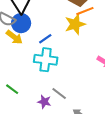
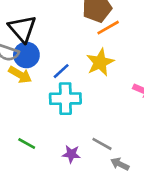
yellow star: (75, 24) -> (100, 62), moved
gray line: (59, 93) -> (102, 144), moved

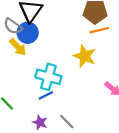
yellow star: (100, 62) -> (85, 56), turned 30
blue line: (61, 71) -> (46, 95), moved

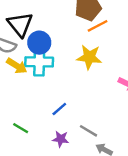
blue circle: (28, 33) -> (39, 43), moved
cyan cross: (48, 77) -> (39, 62), moved

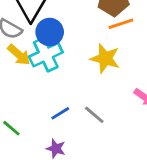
cyan cross: (39, 62) -> (46, 55), turned -36
gray line: (89, 131) -> (94, 115), moved

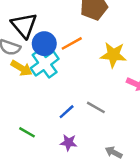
orange line: (121, 24) -> (72, 43), moved
yellow star: (105, 59) -> (113, 55), moved

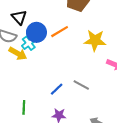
black triangle: (24, 25) -> (19, 17), size x0.7
cyan cross: (45, 64) -> (29, 43), moved, size x0.6
green line: (27, 132) -> (24, 107), turned 64

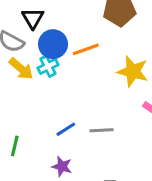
cyan cross: (29, 43) -> (48, 66), moved
gray line: (81, 85) -> (102, 130), turned -42

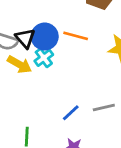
black triangle: (33, 18) -> (25, 38), moved
orange line: (86, 49) -> (76, 36), turned 45

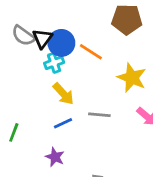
yellow arrow: (19, 64) -> (63, 94), moved
gray line: (104, 107) -> (99, 115), moved

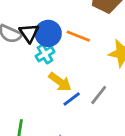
gray line: (99, 115) -> (99, 95), turned -45
blue line: (63, 123) -> (72, 99), moved

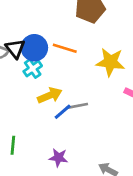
yellow arrow: (60, 82) -> (50, 95), turned -55
gray line: (99, 95) -> (77, 106), moved, turned 45

